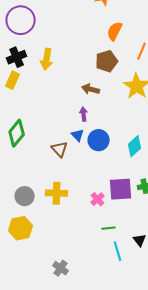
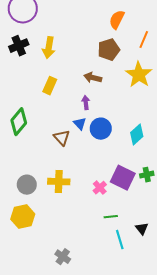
yellow rectangle: (13, 80) -> (50, 86), moved
purple square: (121, 189) -> (123, 178), turned 30

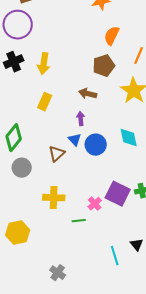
cyan diamond: (137, 135) -> (129, 138), moved, turned -60
brown triangle: (62, 138) -> (57, 154), turned 30
gray circle: (27, 185) -> (22, 168), moved
green line: (111, 217) -> (79, 221), moved

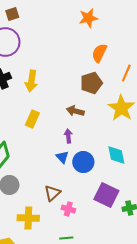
brown triangle: (57, 154) -> (52, 193), moved
purple square: (118, 194) -> (106, 195), moved
yellow cross: (54, 198) -> (28, 218), moved
pink cross: (95, 204) -> (68, 209), moved, turned -32

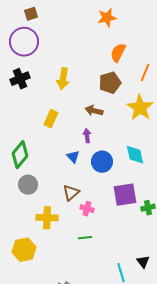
yellow arrow: (31, 81) -> (63, 79), moved
blue triangle: (62, 157) -> (73, 157), moved
purple square: (106, 195) -> (125, 195), turned -35

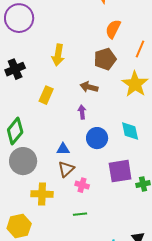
black cross: (20, 79) -> (15, 69), moved
blue triangle: (73, 157) -> (63, 149), moved, turned -48
gray circle: (28, 185) -> (23, 161), size x1.4

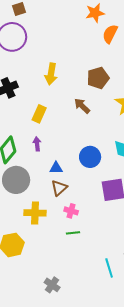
orange semicircle: (113, 29) -> (110, 34), moved
brown arrow: (89, 87) -> (82, 106), turned 30
purple arrow: (82, 112) -> (37, 144), moved
pink cross: (82, 185) -> (71, 211), moved

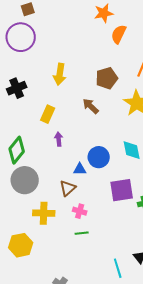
purple arrow: (37, 144) -> (59, 139), moved
blue triangle: (56, 168) -> (80, 169), moved

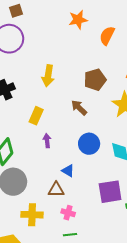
orange star: (104, 13) -> (78, 20), moved
blue circle: (99, 157) -> (89, 144), moved
blue triangle: (80, 169) -> (68, 171), turned 32
brown triangle: (68, 188) -> (56, 190), turned 42

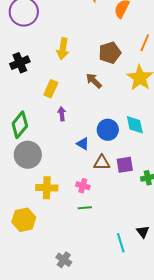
blue circle: (89, 144) -> (108, 130), moved
brown triangle: (56, 190) -> (102, 163), moved
purple square: (110, 192) -> (125, 165), size x0.7

